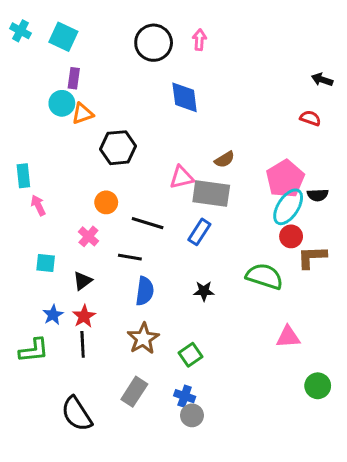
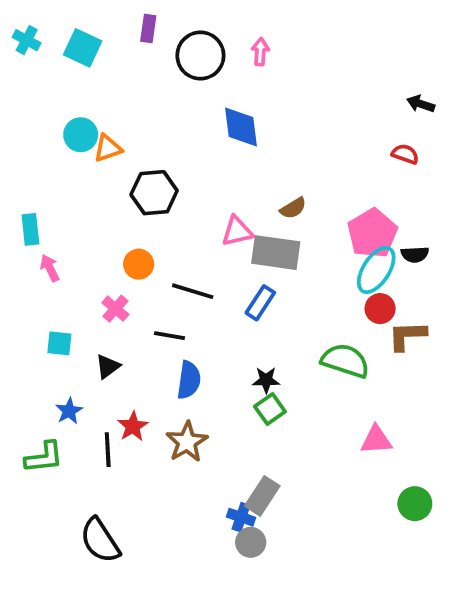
purple rectangle: (74, 78) -> (148, 28), moved
red star: (84, 316) -> (133, 426), moved
green square: (191, 355) -> (270, 409), moved
gray rectangle: (134, 392) -> (262, 496), moved

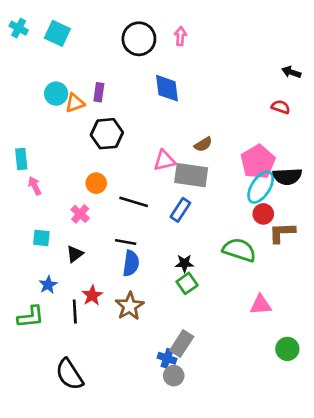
purple rectangle: (148, 28) -> (99, 92), moved
black semicircle: (415, 254) -> (287, 176), size x1.5
black line: (170, 336) -> (126, 242), moved

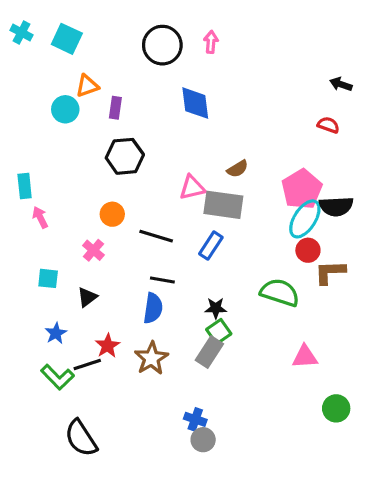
orange triangle: (75, 103) -> (87, 86), moved
black line: (126, 242) -> (162, 280), moved
black line: (75, 311) -> (87, 365), turned 75
green L-shape: (31, 317) -> (57, 377), moved, turned 52
gray rectangle: (182, 344) -> (209, 352), moved

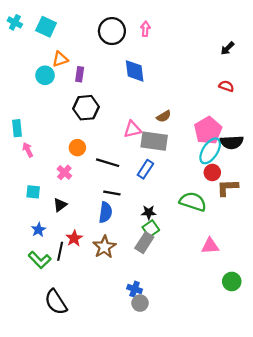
black arrow: (341, 84) -> (227, 48), moved, turned -64
black line: (87, 365) -> (60, 251), turned -60

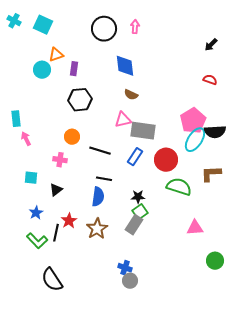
brown semicircle: (164, 116) -> (131, 95), moved, turned 56
pink cross: (64, 172) -> (60, 160), turned -32
red circle: (212, 172) -> (166, 160), moved, size x1.5

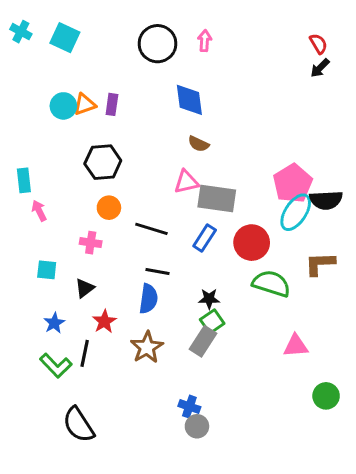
orange triangle: (56, 55) -> (85, 104), moved
red semicircle: (210, 80) -> (318, 44), moved, turned 40
black hexagon: (80, 100) -> (103, 162), moved
red star: (69, 221) -> (104, 322), moved

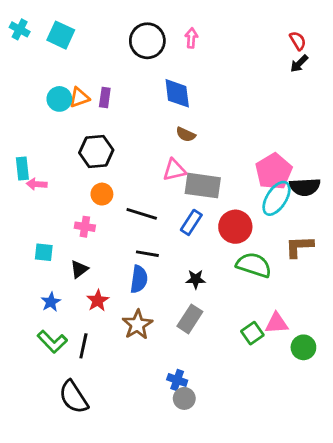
pink arrow: (39, 211) -> (37, 184), moved, turned -60
green square: (212, 322) -> (252, 333), moved
black line: (85, 353) -> (83, 346), moved
green circle: (326, 396) -> (303, 347), moved

